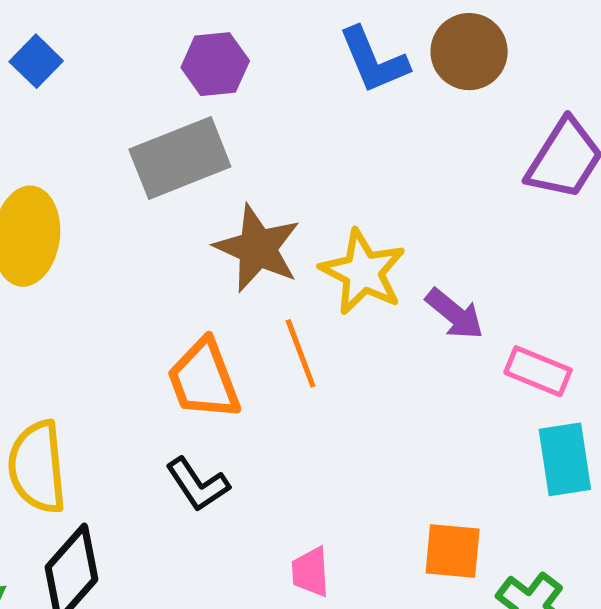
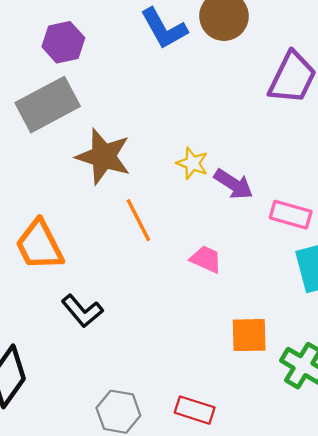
yellow star: (363, 272) -> (192, 163), moved, size x0.6
orange trapezoid: (204, 379) -> (39, 245), moved
pink trapezoid: (310, 572) -> (206, 259), moved, turned 124

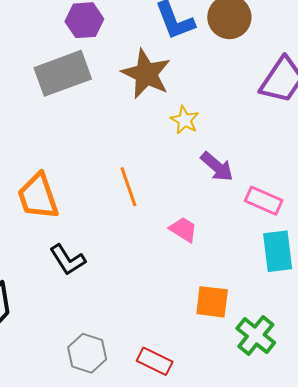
brown star: (103, 156) -> (146, 74), moved
yellow star: (192, 163) -> (185, 120), moved

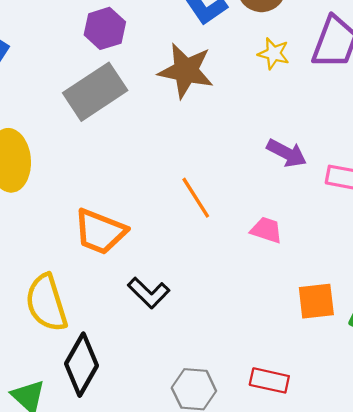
yellow star: (185, 120) -> (274, 54), moved
orange trapezoid: (38, 196) -> (100, 232), turned -36

